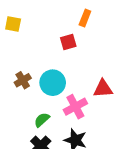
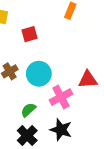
red square: (68, 42) -> (30, 34), moved

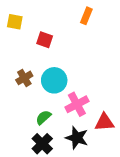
red square: (30, 34) -> (45, 40), turned 35
red triangle: (88, 80) -> (104, 122), moved

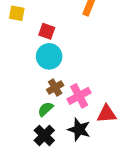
brown cross: (24, 78) -> (55, 88), moved
cyan circle: (54, 80) -> (49, 56), moved

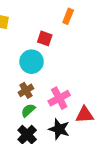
red square: (47, 31) -> (45, 38), moved
brown cross: (55, 88) -> (26, 90), moved

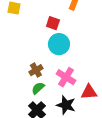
cyan circle: (32, 62) -> (59, 44), moved
pink cross: (59, 98) -> (66, 77), turned -30

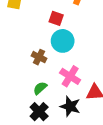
brown cross: (36, 70) -> (39, 57), moved, turned -32

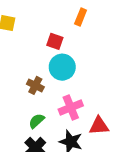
pink cross: (70, 76) -> (71, 107), turned 36

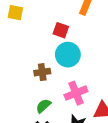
brown cross: (35, 85) -> (42, 72), turned -35

